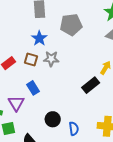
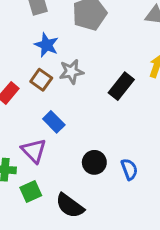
brown square: (31, 60) -> (41, 80), turned 32
black rectangle: (91, 85) -> (121, 86), moved

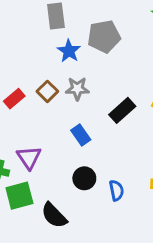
blue star: (46, 45) -> (69, 51), moved
blue rectangle: (54, 122) -> (81, 135), moved
green square: (31, 192) -> (19, 196), size x1.4

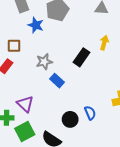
gray star: (77, 89) -> (44, 62), moved
brown square: (47, 91) -> (14, 46), moved, turned -32
black circle: (84, 178) -> (70, 119), moved

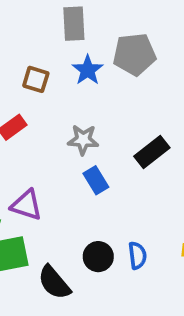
brown square: (14, 46) -> (36, 79), moved
purple triangle: (25, 104) -> (27, 205), turned -42

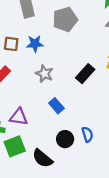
blue star: (88, 70) -> (35, 44), moved, turned -30
gray star: (83, 140) -> (44, 74), turned 30
blue rectangle: (96, 180) -> (56, 106), moved

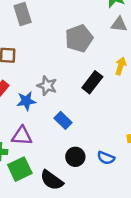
gray pentagon: (65, 19) -> (79, 38), moved
blue star: (35, 44) -> (26, 101), moved
blue semicircle: (87, 134) -> (106, 158), moved, turned 133

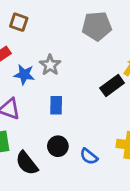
black rectangle: (92, 82) -> (112, 85), moved
blue rectangle: (63, 120) -> (56, 105), turned 30

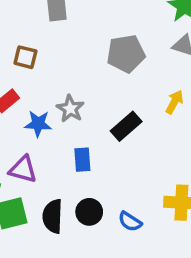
black rectangle: (112, 85) -> (126, 126), moved
black semicircle: (27, 163) -> (53, 216), moved, turned 45

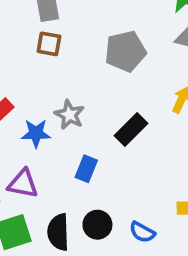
brown square: (25, 57) -> (49, 44), moved
blue rectangle: (82, 160) -> (86, 169), turned 30

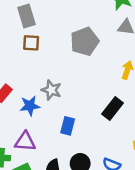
black rectangle: (131, 130) -> (112, 109), moved

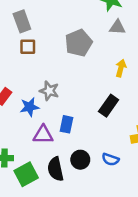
purple triangle: (25, 142) -> (43, 135), moved

